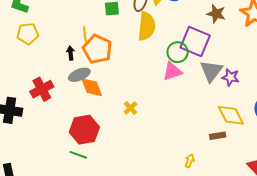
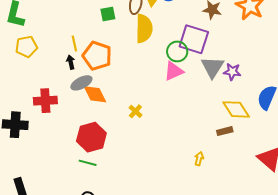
yellow line: (85, 35) -> (74, 43), moved
red cross: (42, 89) -> (45, 101), turned 30

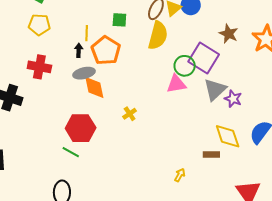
green square: (108, 14) -> (119, 20), moved
red cross: (45, 101) -> (39, 67), moved

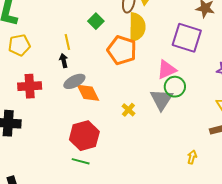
green square: (119, 20) -> (96, 21), turned -35
orange pentagon: (106, 51) -> (122, 50), moved
green circle: (185, 66) -> (175, 87), moved
gray triangle: (215, 90) -> (161, 99), moved

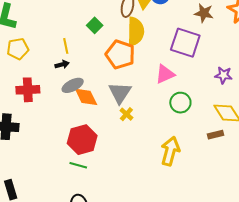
black arrow: (64, 61) -> (62, 64), turned 88
green circle: (175, 87) -> (180, 103), moved
gray triangle: (161, 99) -> (120, 93), moved
yellow arrow: (192, 157) -> (170, 151), moved, size x2.0

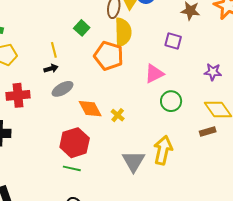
purple square: (185, 43) -> (173, 41), size x0.6
gray triangle: (120, 93) -> (133, 161), moved
orange diamond: (86, 97) -> (90, 109), moved

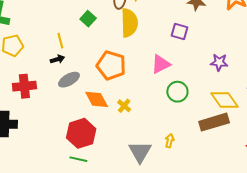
orange pentagon: (109, 56) -> (111, 65), moved
brown rectangle: (208, 132) -> (214, 122), size x1.8
yellow arrow: (163, 150) -> (170, 141), size x0.5

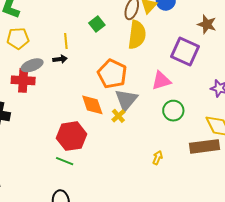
purple square: (179, 32) -> (185, 51), size x1.6
gray ellipse: (69, 80) -> (32, 65), moved
gray triangle: (140, 152) -> (126, 100), moved

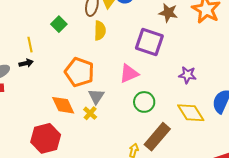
yellow semicircle: (137, 35) -> (100, 31), size x0.7
gray triangle: (126, 100) -> (96, 96), size x0.7
brown rectangle: (205, 146) -> (157, 137), moved, turned -36

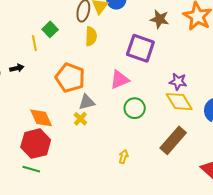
yellow line: (30, 45) -> (34, 43), moved
gray triangle: (96, 96) -> (87, 102), turned 42
orange diamond: (63, 105) -> (41, 118), moved
yellow diamond: (191, 113) -> (179, 102), moved
brown rectangle: (157, 137) -> (173, 140), moved

